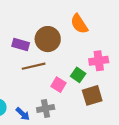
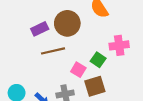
purple rectangle: (21, 44) -> (40, 29), turned -42
brown square: (92, 95) -> (95, 86), moved

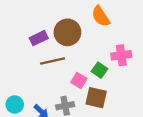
brown square: (95, 86) -> (96, 98), turned 30

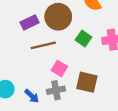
green square: (100, 70) -> (83, 39), moved
pink square: (79, 80) -> (59, 68), moved

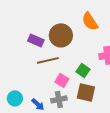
purple rectangle: (29, 22) -> (36, 40), turned 49
green square: (83, 39) -> (83, 70), moved

